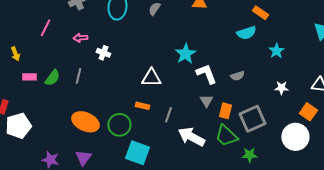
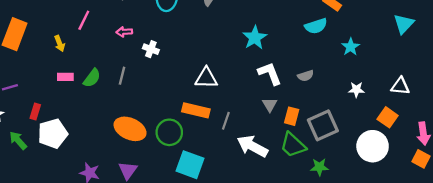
yellow arrow: (15, 54) -> (60, 43), moved
cyan star: (185, 54) -> (255, 38), moved
orange rectangle: (142, 106) -> (196, 110), size x1.6

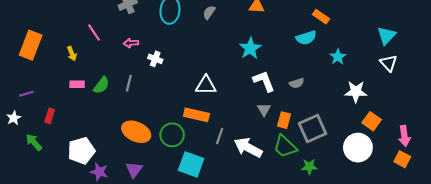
pink line: (84, 20) -> (94, 32), turned -60
white triangle: (400, 86) -> (389, 63), moved, turned 42
white star: (356, 90) -> (356, 92), moved, size x1.5
gray line: (226, 121) -> (220, 136), moved
white pentagon: (53, 133) -> (81, 151), moved

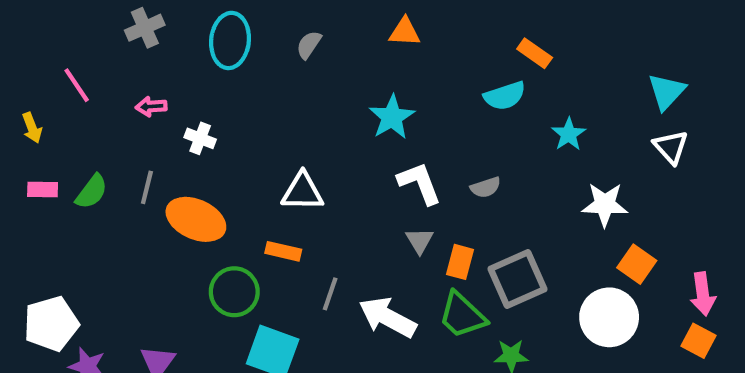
orange rectangle: (196, 115) -> (283, 251), size x0.7
orange ellipse: (136, 132) -> (196, 219), moved

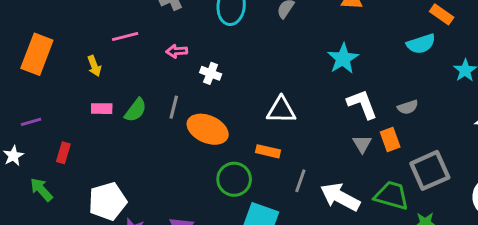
pink line: (77, 85) -> (125, 37), turned -70
orange rectangle: (460, 262) -> (390, 140), moved, turned -35
green trapezoid: (462, 315) -> (392, 195), turned 153

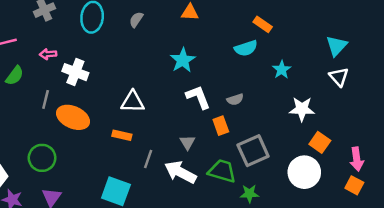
white cross: (211, 73) -> (75, 72), size x1.5
green semicircle: (136, 110) -> (15, 76), moved
gray triangle: (362, 144) -> (187, 142), moved
green circle: (234, 179) -> (42, 158), moved

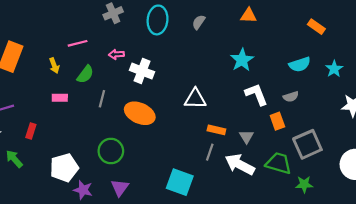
cyan semicircle: (246, 48) -> (300, 64), moved
gray line: (46, 99) -> (102, 99), moved
orange rectangle: (122, 135) -> (216, 130), moved

